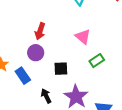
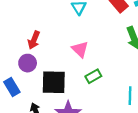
black square: (61, 69) -> (54, 82), size x1.6

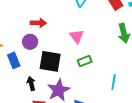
red arrow: (34, 40) -> (38, 23), turned -119

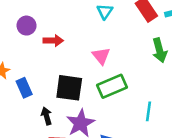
purple circle: (30, 42) -> (26, 26), moved
green rectangle: (85, 61) -> (112, 86), size x1.6

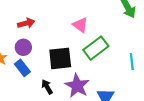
purple circle: (26, 26) -> (23, 47), moved
red arrow: (53, 41) -> (26, 23), moved

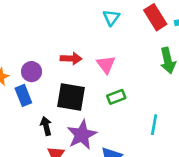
red arrow: (26, 23) -> (71, 58), moved
green rectangle: (96, 48) -> (116, 97), size x0.6

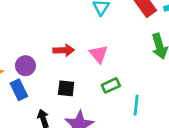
black square: (71, 97) -> (66, 88), size x0.6
cyan line: (154, 125) -> (136, 105), moved

